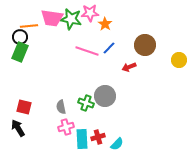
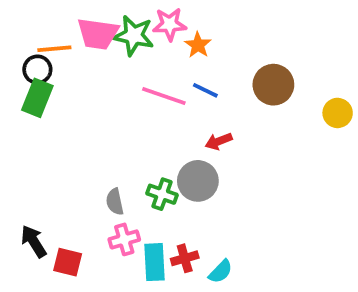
blue line: (109, 48) -> (205, 90), turned 72
red arrow: (129, 67) -> (219, 141), moved
red square: (24, 107) -> (68, 262), moved

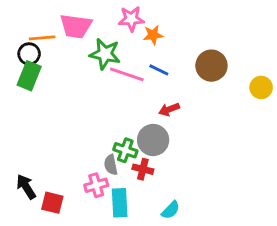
green star: (134, 36) -> (105, 54), moved
orange star: (198, 45) -> (153, 35), turned 30
gray semicircle: (115, 202) -> (111, 165), moved
red cross: (185, 258) -> (143, 169), moved, turned 30

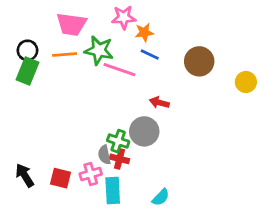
orange line: (42, 38) -> (65, 54), moved
blue line: (159, 70) -> (150, 54), moved
red arrow: (169, 109) -> (159, 103), turned 36
red cross: (143, 169) -> (120, 159), moved
red square: (52, 203) -> (60, 178), moved

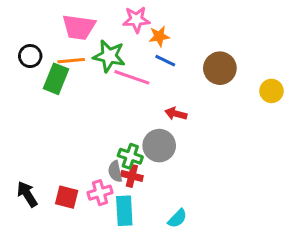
green rectangle: (27, 71) -> (56, 79), moved

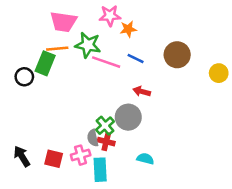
black circle: (30, 56) -> (24, 77), moved
blue line: (165, 61) -> (136, 58), moved
green cross: (130, 156) -> (105, 126), turned 30
cyan semicircle: (177, 218) -> (145, 159), moved, turned -119

